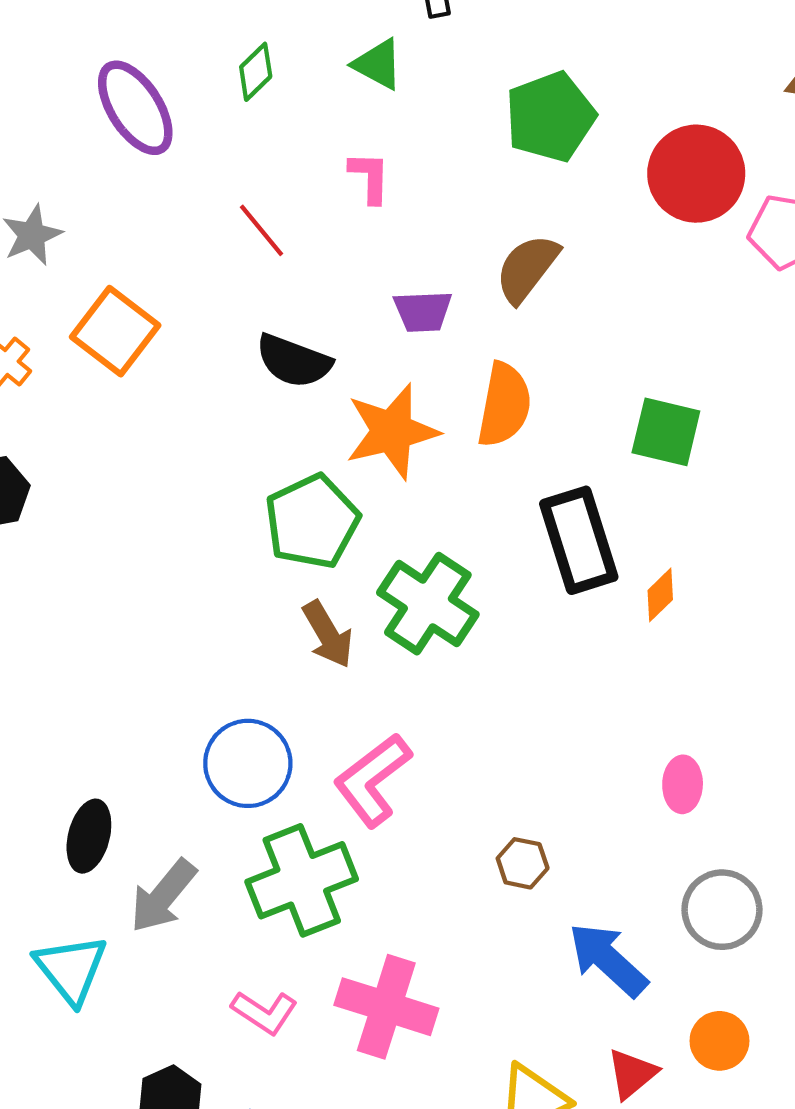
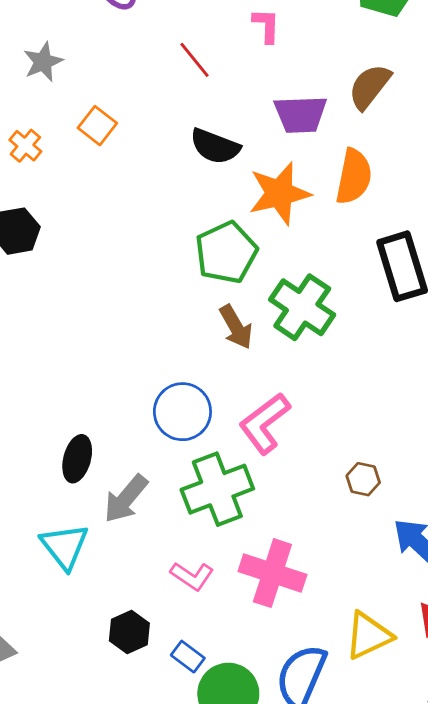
purple trapezoid: (423, 311) -> (301, 114), size x1.4
orange square: (115, 331) -> (97, 126), size x0.7

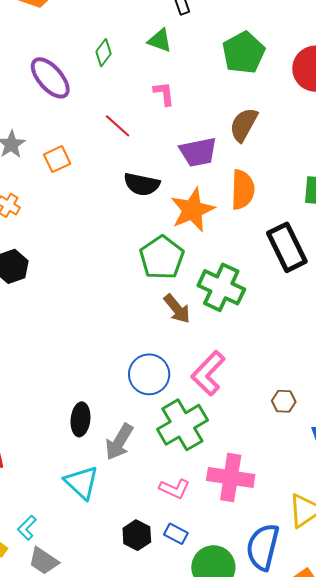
orange square: (97, 126) -> (57, 159), moved, turned 36
blue rectangle: (188, 657) -> (176, 534), moved

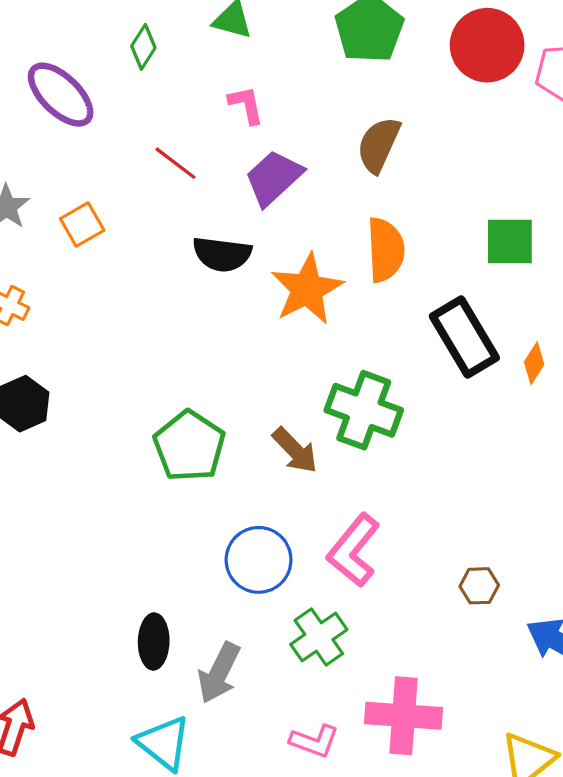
purple trapezoid: (198, 152) -> (274, 178), moved, turned 153
green pentagon: (162, 258) -> (189, 446), moved
green cross: (182, 425) -> (319, 637), size x0.7

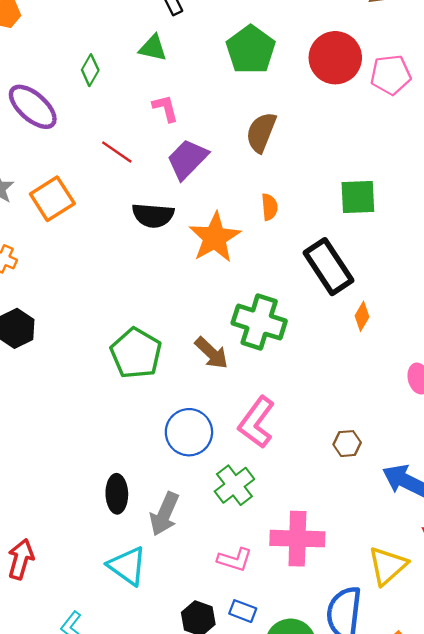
orange square: (82, 225) -> (52, 199), size x1.4
orange semicircle: (386, 250) -> (269, 207), size x0.6
orange diamond: (534, 363) -> (362, 316), moved

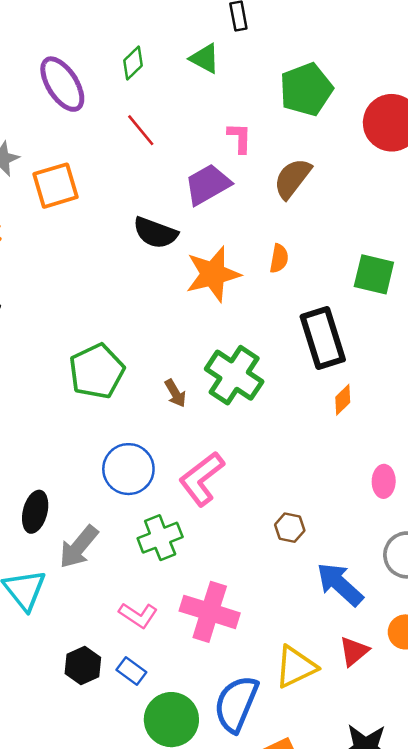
pink L-shape: (165, 108) -> (240, 138), moved
red line: (117, 152) -> (141, 130), moved
brown arrow: (211, 353) -> (175, 393), size x0.7

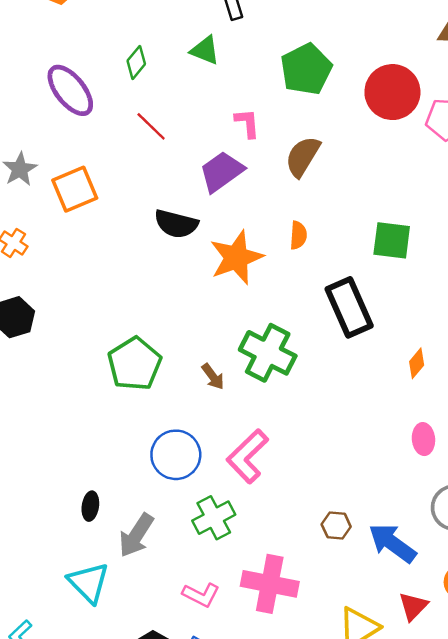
orange diamond: (343, 400) -> (417, 363), moved
black ellipse: (35, 512) -> (90, 506), size x0.7
brown hexagon: (290, 528) -> (336, 526), moved

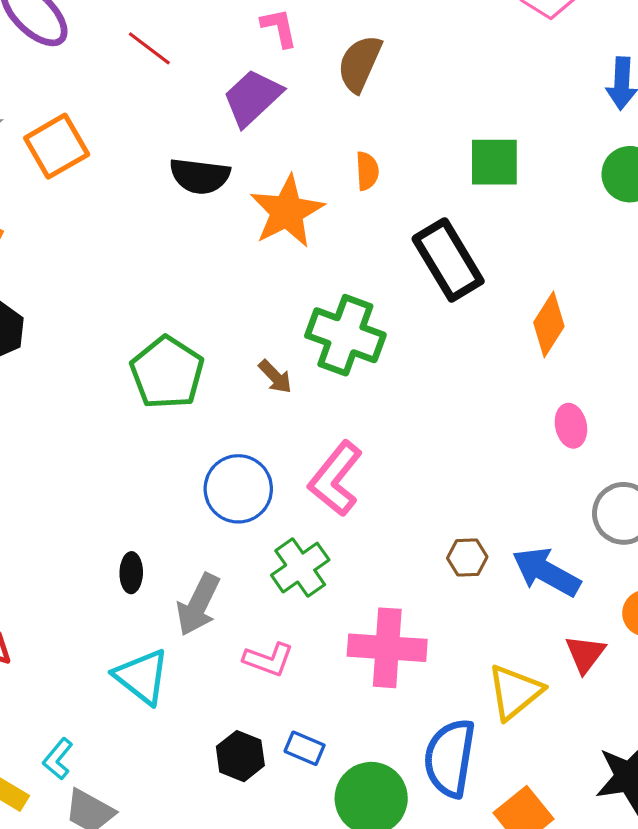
orange diamond: (417, 363) -> (549, 324), size x1.5
pink L-shape: (201, 595) -> (268, 659), moved

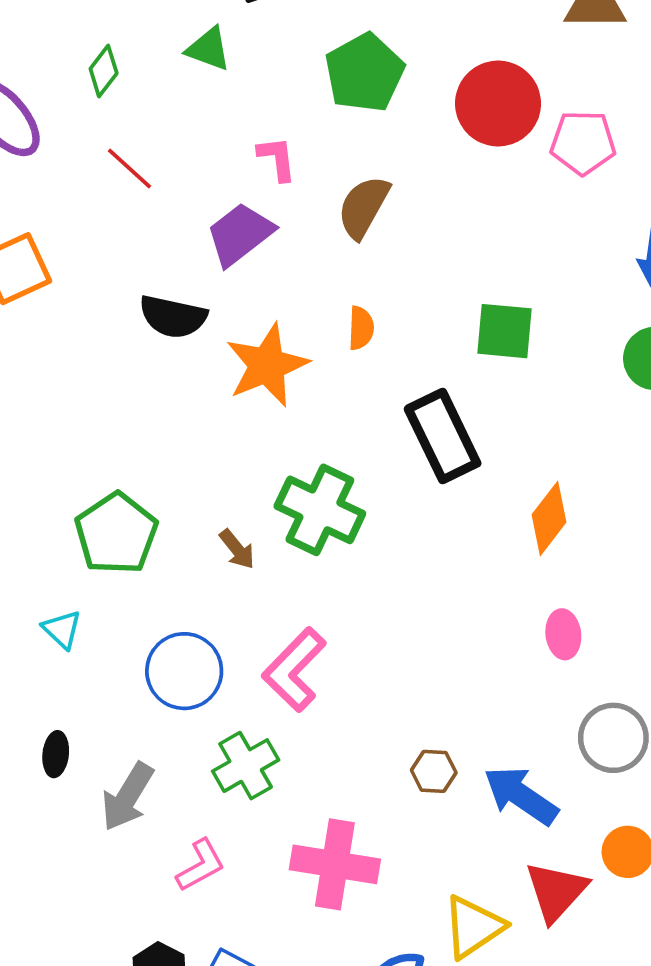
red triangle: (585, 654) -> (556, 891), size x1.4
pink L-shape: (268, 659) -> (201, 865), turned -54
cyan triangle: (142, 677) -> (62, 629), moved, size x0.6

